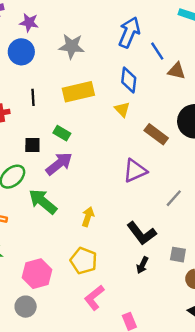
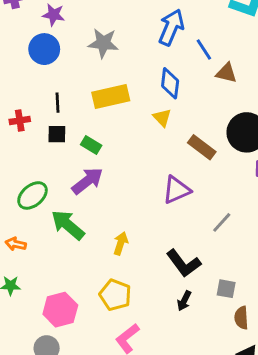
black square: (32, 145) -> (57, 134), moved

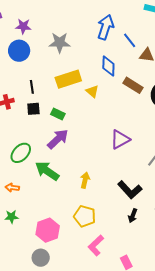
yellow triangle: (162, 118) -> (92, 91), moved
brown rectangle: (202, 147) -> (133, 85), moved

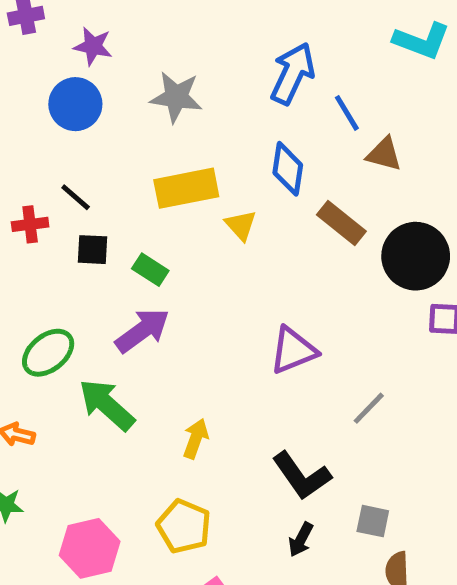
black line: (32, 87) -> (76, 197), moved, turned -48

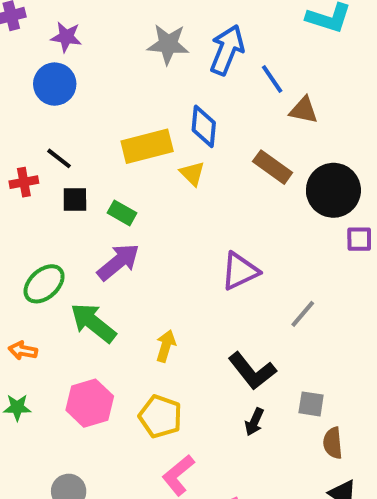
gray star: (176, 97) -> (168, 44), moved
blue diamond: (288, 169) -> (204, 126), moved
pink hexagon: (90, 548) -> (90, 403), moved

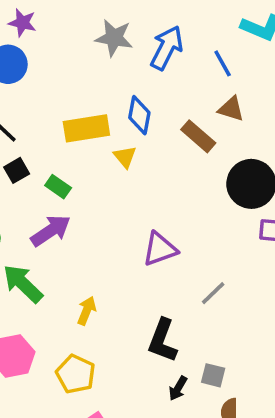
blue line: (272, 79) -> (223, 63), moved
brown rectangle: (273, 167) -> (198, 136), moved
black square: (75, 199) -> (17, 170), turned -35
black L-shape: (252, 371) -> (163, 341), turned 54
black arrow: (254, 422) -> (178, 388), moved

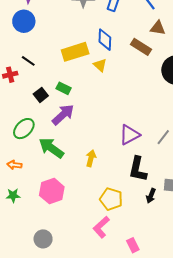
black square: (17, 170) -> (41, 95), moved
purple triangle: (160, 249) -> (129, 135), moved
yellow pentagon: (76, 374) -> (111, 199), moved

